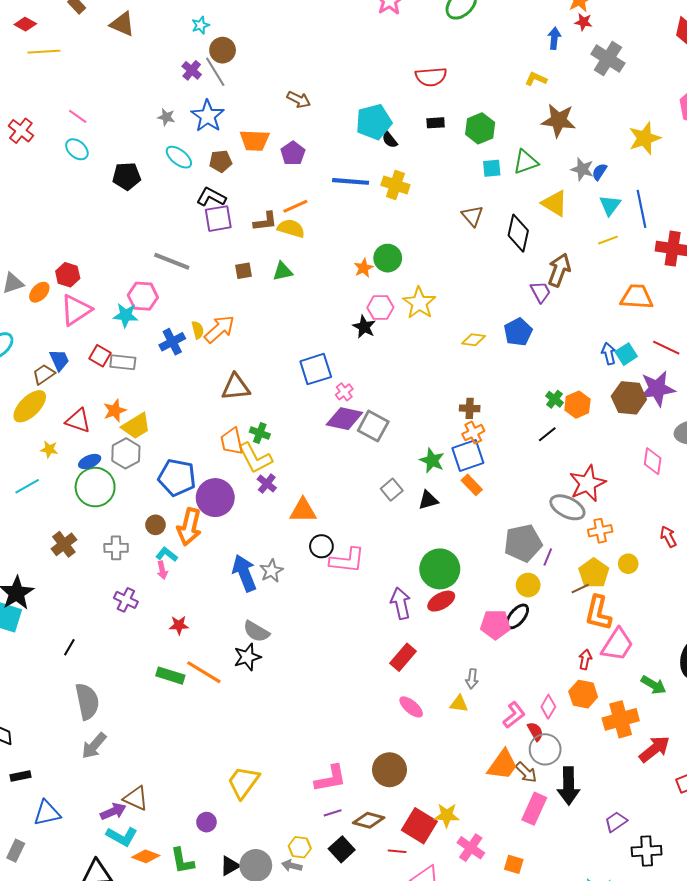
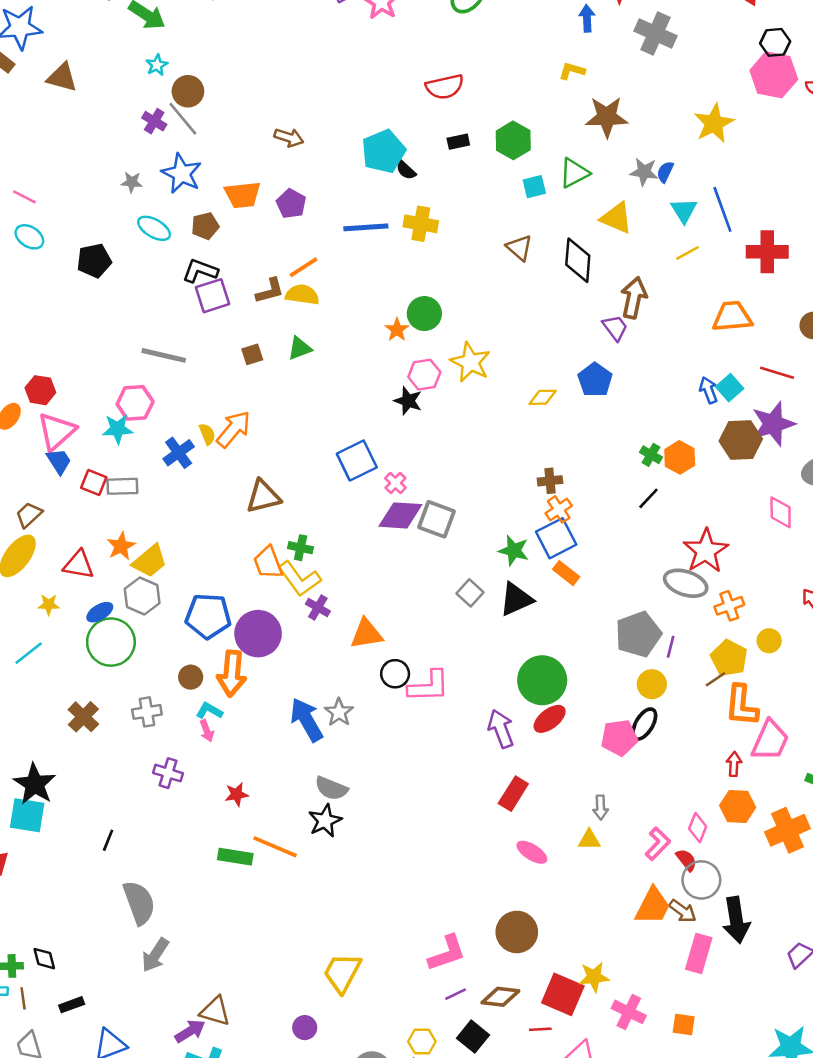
blue trapezoid: (59, 360) -> (59, 461), moved
black triangle: (428, 500) -> (516, 599), size x1.4

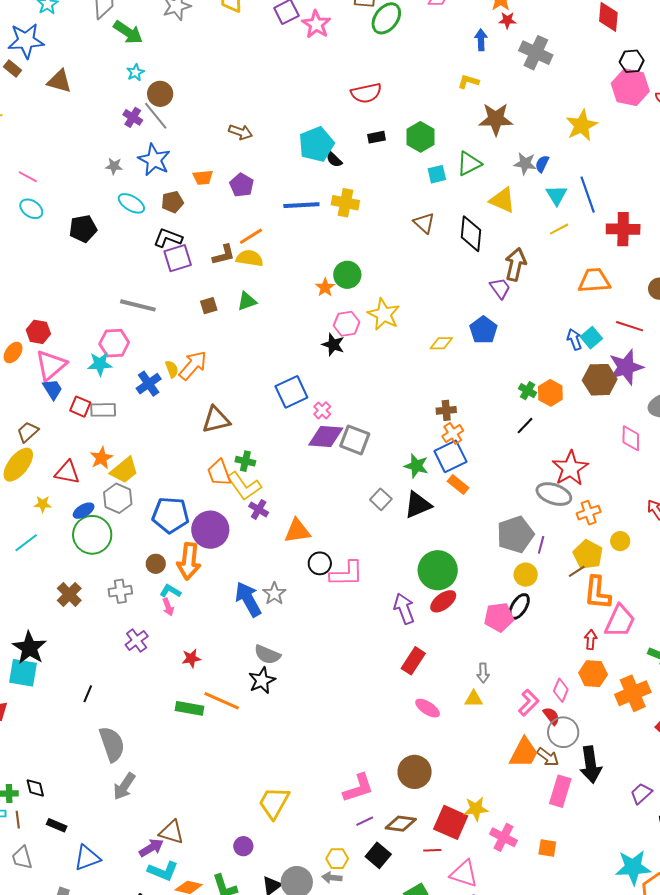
orange trapezoid: (243, 195) -> (203, 177), size x0.7
purple cross: (168, 773) -> (137, 641), turned 35
black rectangle: (72, 1005) -> (57, 825), turned 42

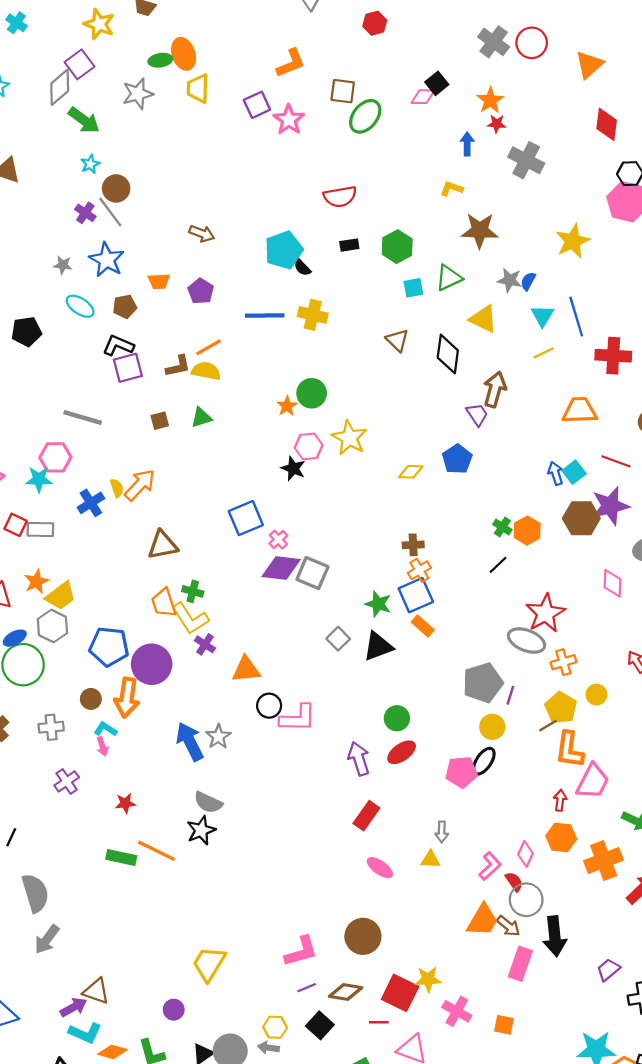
green circle: (438, 570) -> (397, 718), size x0.6

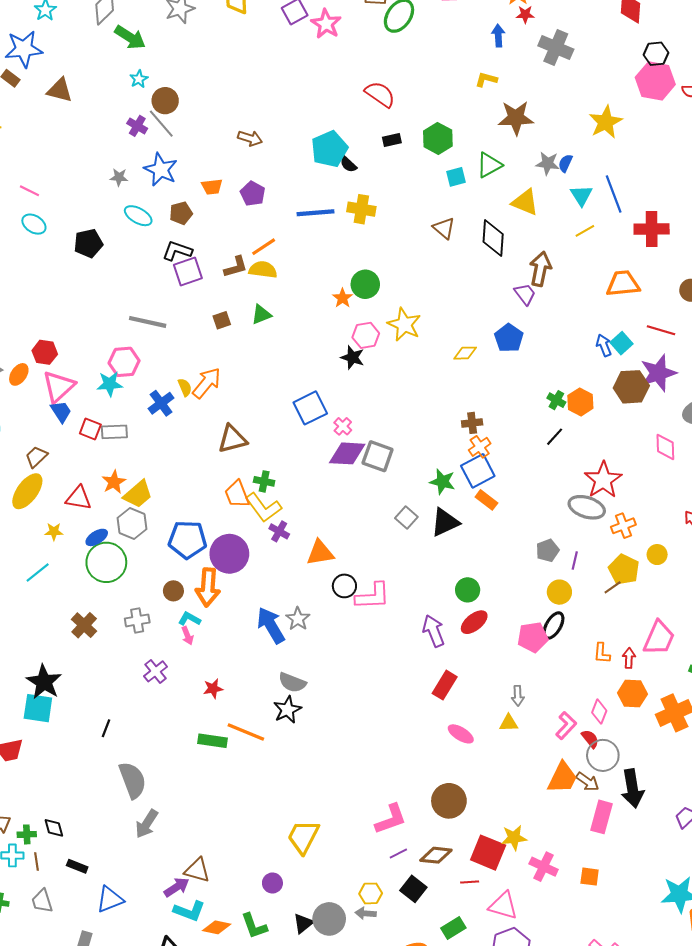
red semicircle: (340, 197) -> (380, 94), turned -132
gray pentagon: (483, 683) -> (548, 550), size x0.6
orange L-shape: (569, 750) -> (602, 653), moved, size x0.6

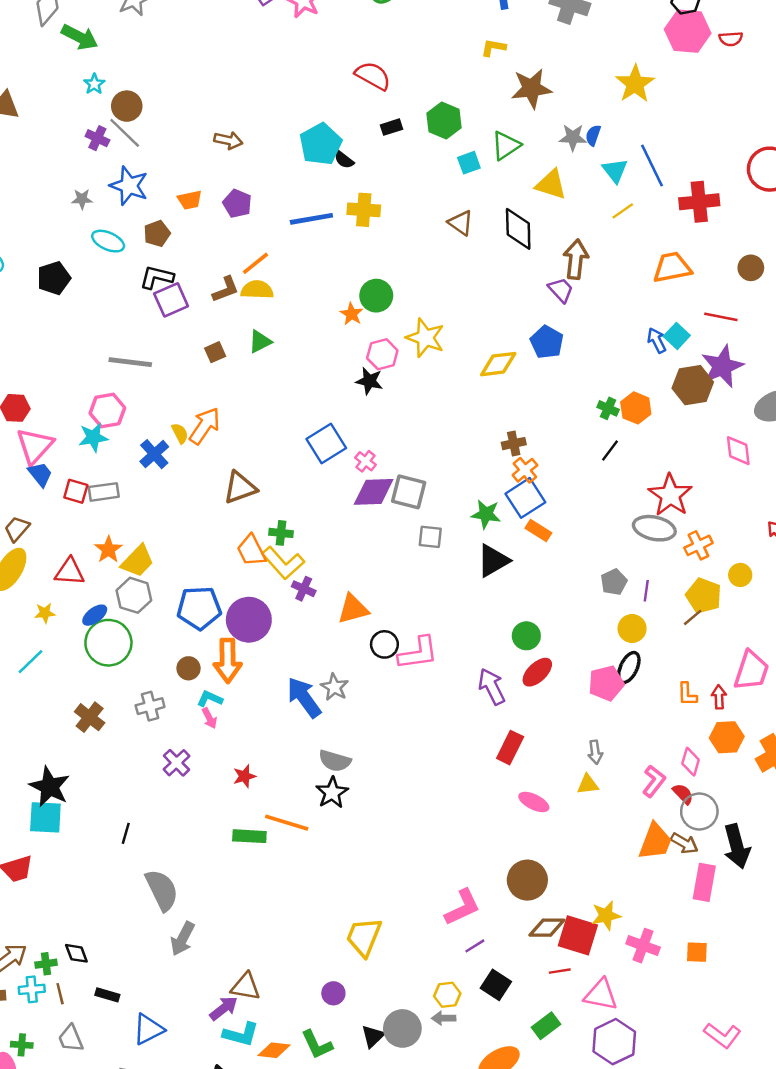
yellow diamond: (465, 353) -> (498, 364), size x1.4
gray square: (406, 517) -> (430, 537), moved, turned -30
brown diamond: (436, 855) -> (547, 928), moved

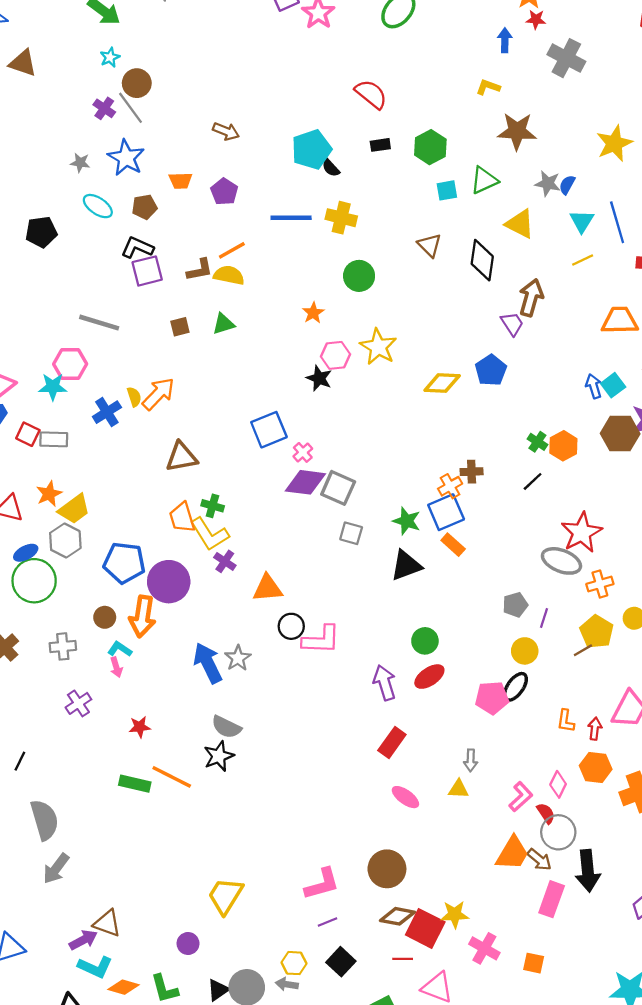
green circle: (376, 296) -> (359, 276), moved
brown cross: (514, 444) -> (472, 472), moved

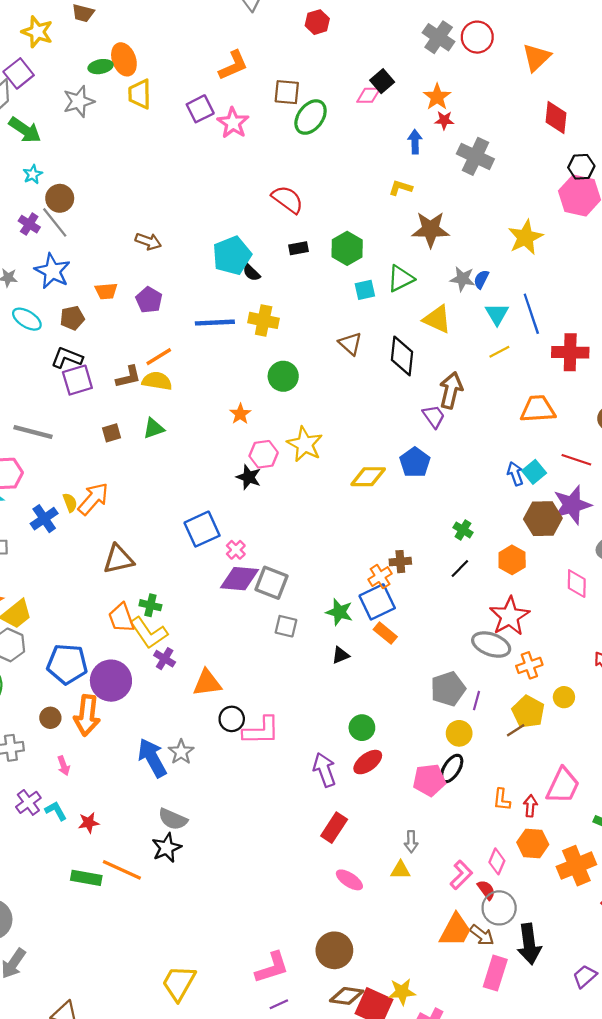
orange hexagon: (563, 446) -> (512, 560), moved
black triangle: (406, 565) -> (341, 655), size x0.6
gray pentagon: (515, 605) -> (448, 689), size x1.4
cyan L-shape: (120, 649) -> (56, 811), moved, turned 30

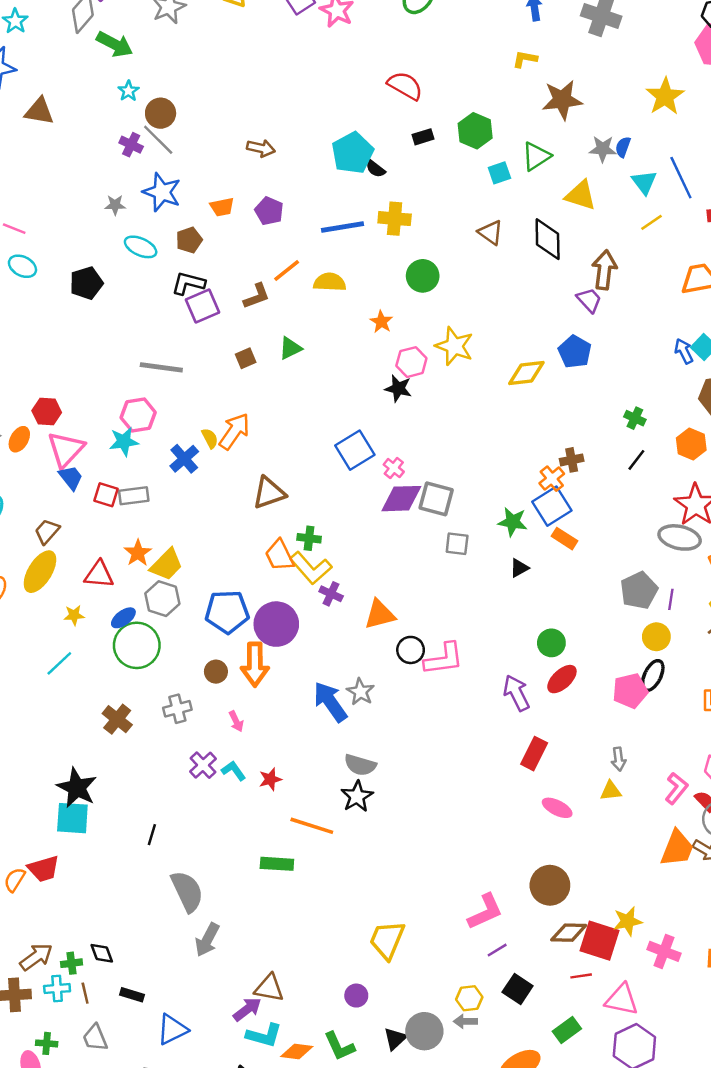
yellow semicircle: (157, 381) -> (330, 282), moved
green rectangle: (86, 878) -> (277, 864), moved

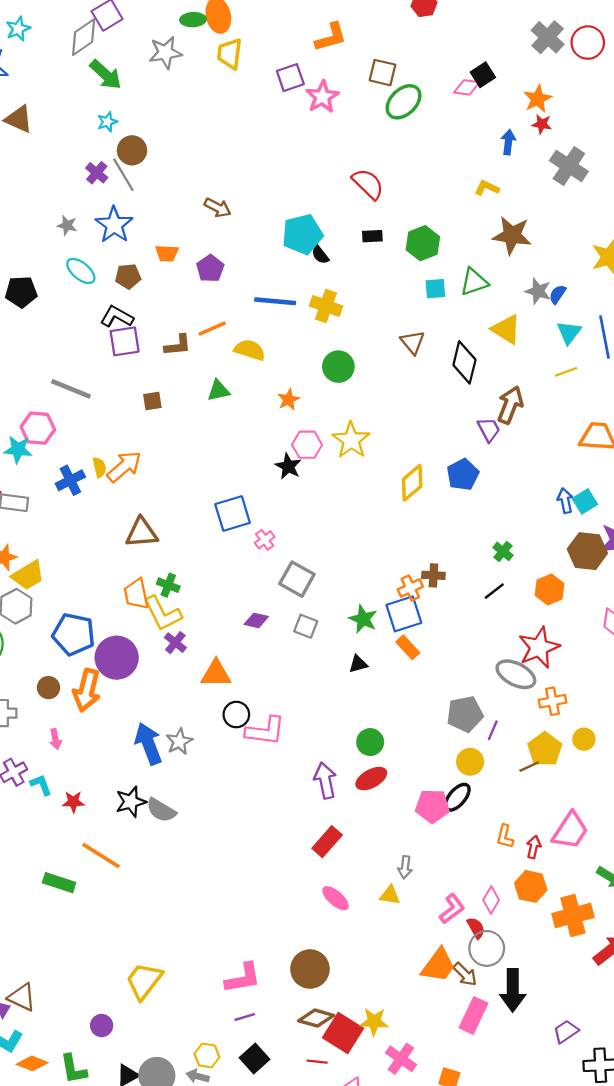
green triangle: (290, 348) -> (218, 391), moved
yellow diamond: (526, 373) -> (412, 483), turned -48
purple diamond: (401, 499) -> (256, 620), moved, size x0.6
black star: (357, 796) -> (131, 802), moved

